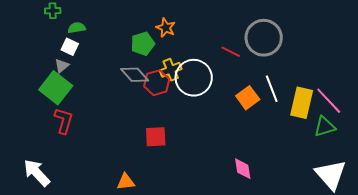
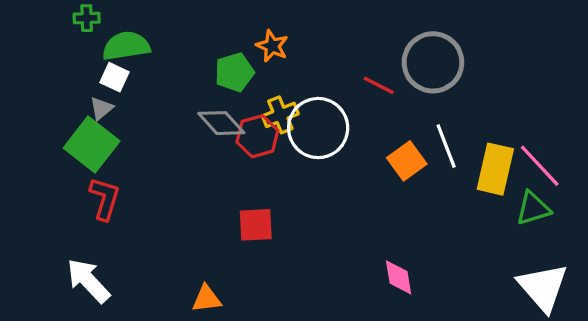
green semicircle: (77, 28) -> (126, 46), size x1.6
white arrow: (37, 173) -> (88, 281), moved

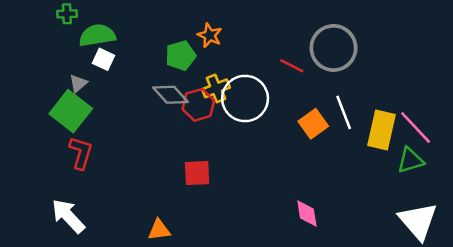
white square: (115, 77) -> (104, 59), moved

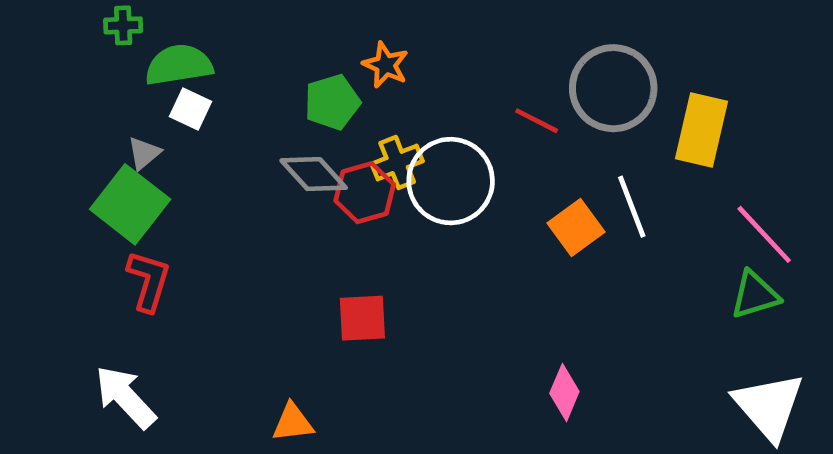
yellow rectangle: (381, 130) -> (701, 130), moved
pink diamond: (307, 213) -> (564, 392), turned 32

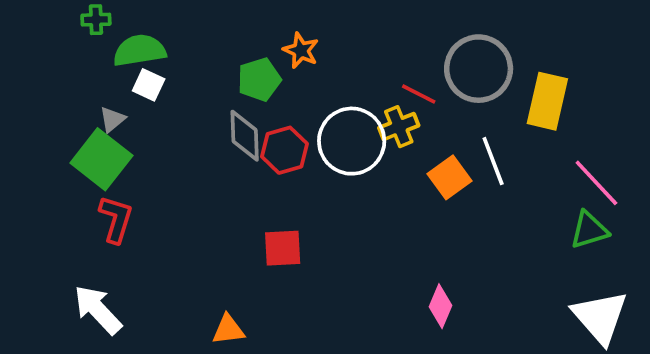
yellow cross: (397, 162) -> (399, 127), moved
gray diamond: (314, 174) -> (245, 136), turned 40

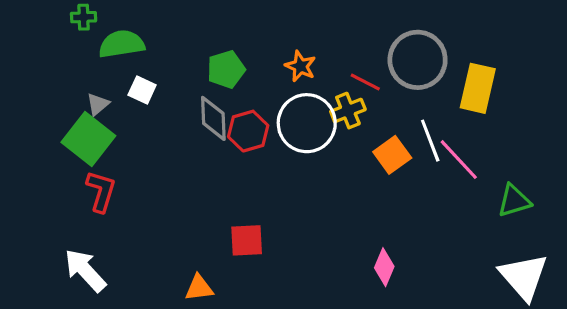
orange star: (301, 50) -> (300, 66), moved
white square: (149, 85) -> (142, 90), moved
pink line: (596, 183) -> (459, 160), moved
red square: (283, 248) -> (247, 240), moved

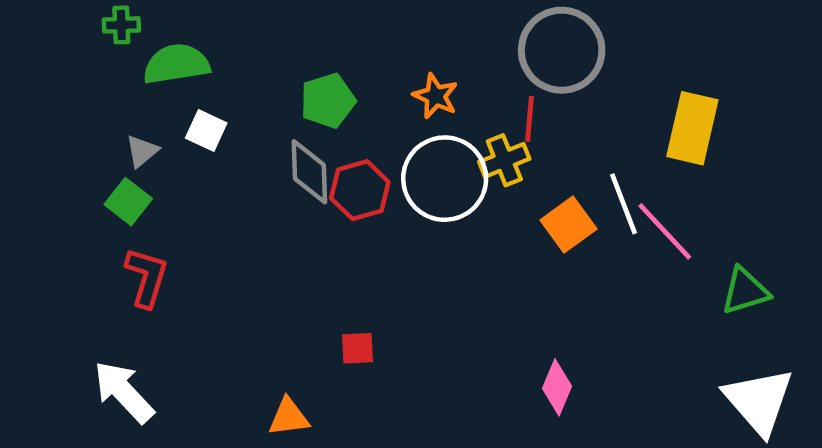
gray circle: (418, 60) -> (562, 50), moved
red line: (365, 82) -> (530, 119), turned 68
green square: (88, 139) -> (128, 202), size x0.6
red square: (247, 240) -> (358, 348), size x0.7

